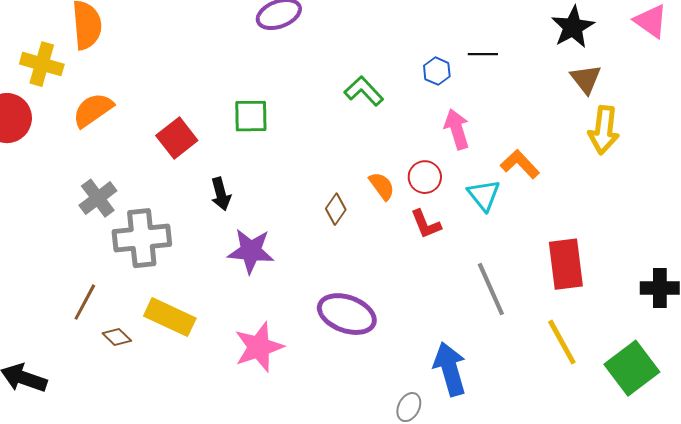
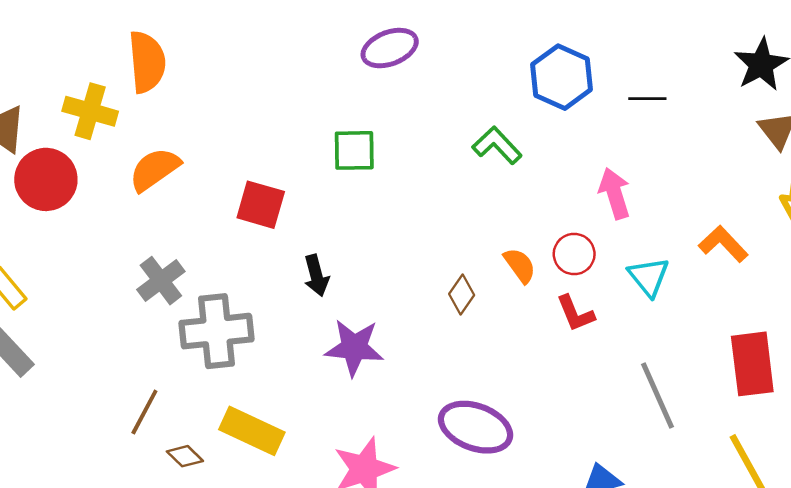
blue hexagon: (437, 71) -> (561, 77), moved, size x1.8
green square: (251, 116) -> (354, 150), moved
red square: (177, 138) -> (261, 205), turned -36
orange L-shape: (520, 164) -> (723, 244), moved

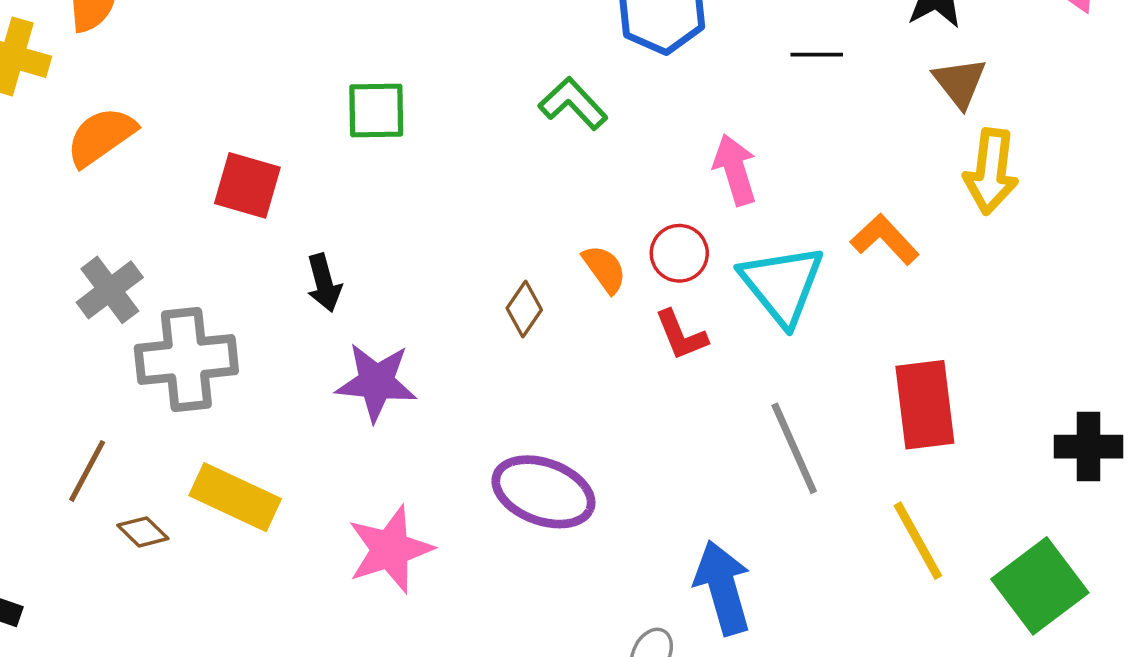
black line: (647, 99) -> (817, 55), moved
cyan triangle: (649, 277) -> (782, 285), size x1.5

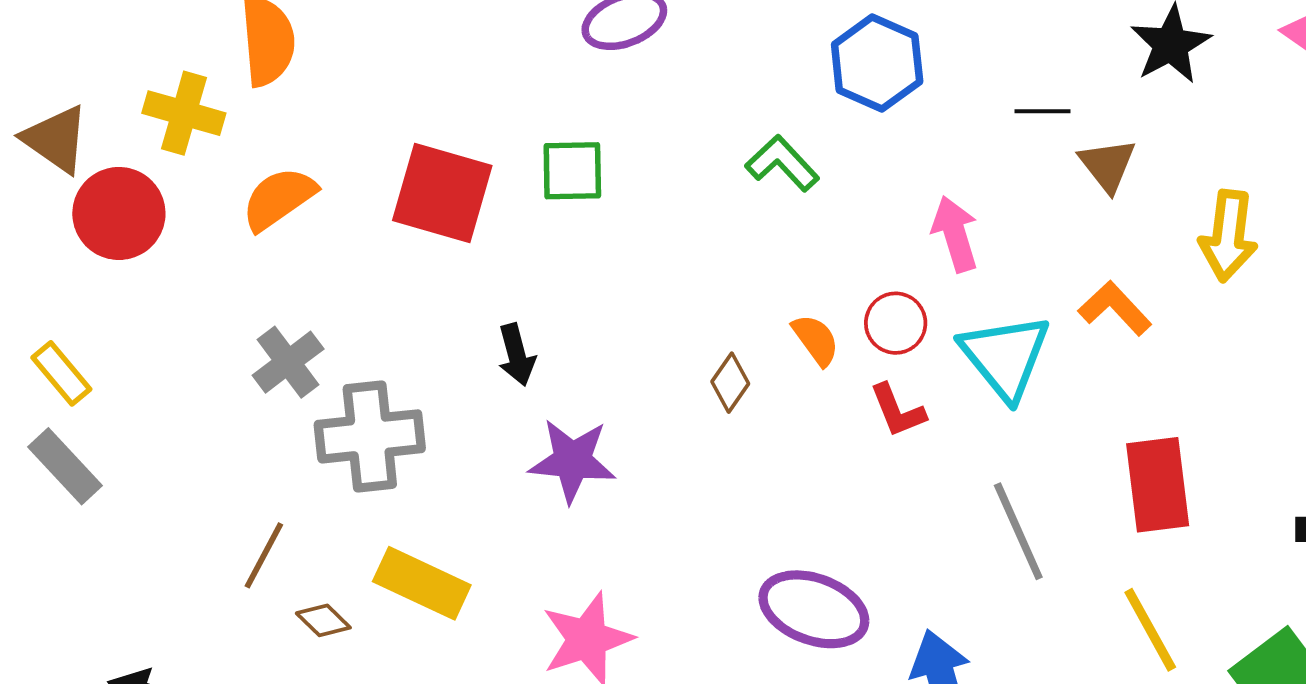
brown triangle: (960, 83) -> (1107, 165), moved
red square: (247, 185) -> (442, 193), moved, size x1.4
purple ellipse: (543, 492) -> (814, 609), moved

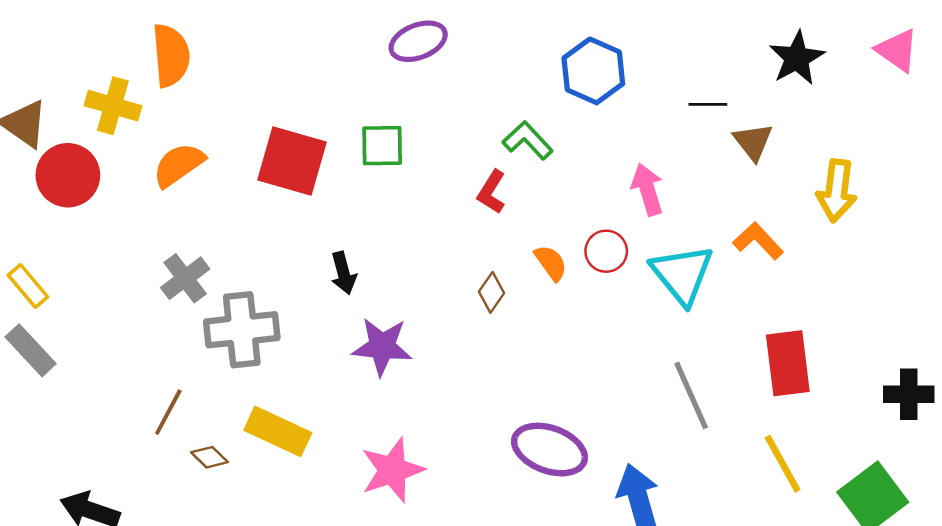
red L-shape: (898, 410) -> (492, 192), moved, turned 54

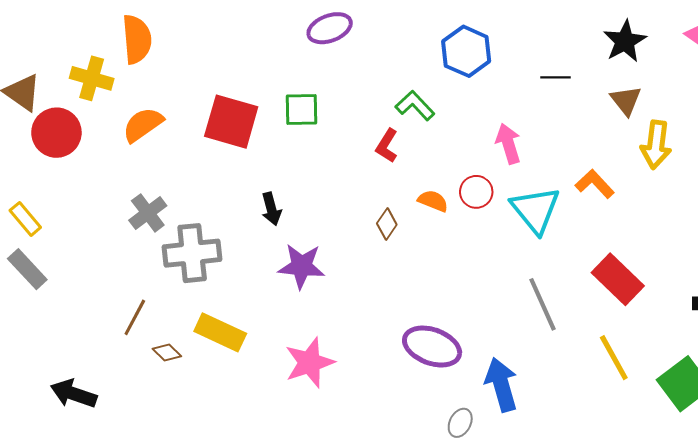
brown triangle: (753, 142) -> (626, 100), moved
orange semicircle: (551, 263) -> (433, 201), turned -32
red rectangle: (788, 363) -> (618, 279), turned -39

